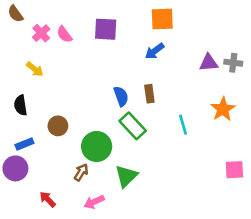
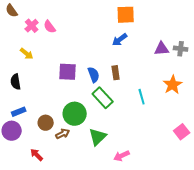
purple square: (106, 29) -> (68, 72), moved
brown circle: (58, 126) -> (46, 123), moved
pink square: (234, 170) -> (182, 132), turned -35
brown arrow: (81, 172) -> (63, 134), turned 32
pink arrow: (94, 202) -> (122, 156), moved

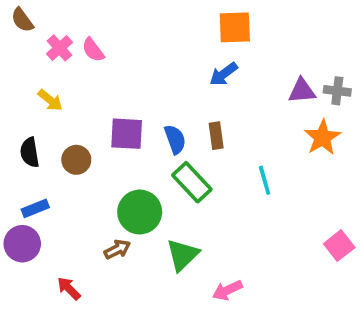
orange star: (173, 85) -> (322, 137), moved
brown circle: (46, 123) -> (76, 160), moved

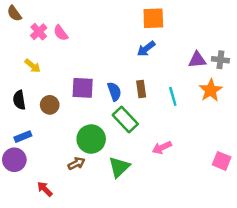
cyan line: (265, 180) -> (173, 96), moved
pink square: (339, 246) -> (222, 161), turned -30
pink arrow: (227, 290) -> (162, 148), moved

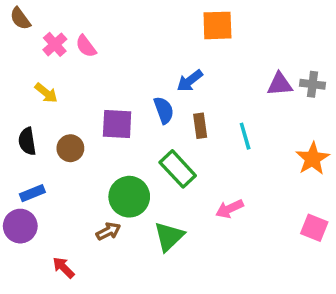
blue arrow: (146, 49) -> (190, 81), moved
orange star: (211, 90) -> (313, 159), moved
blue semicircle: (114, 91) -> (164, 110), moved

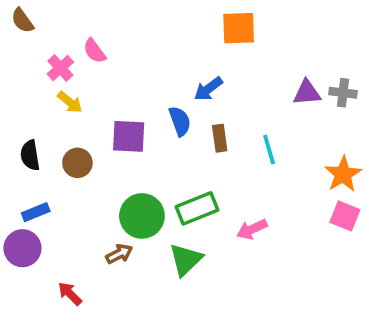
pink cross: (55, 44) -> (60, 68), moved
yellow arrow: (46, 93) -> (70, 102), moved
green rectangle: (178, 169) -> (197, 208), moved, turned -69
pink square: (314, 228) -> (345, 216), moved

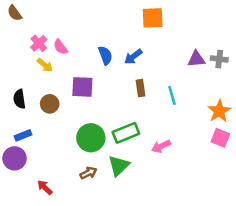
pink semicircle: (95, 51) -> (61, 47), moved
blue semicircle: (180, 121) -> (105, 55), moved
brown arrow: (119, 254) -> (88, 173), moved

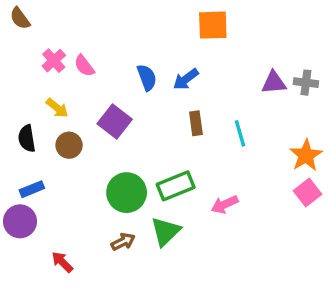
yellow arrow: (45, 65) -> (57, 108), moved
purple square: (82, 87) -> (115, 122), turned 35
pink square: (220, 138) -> (308, 193), turned 30

